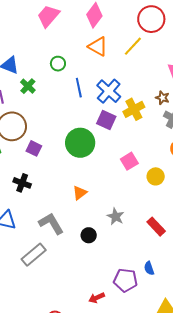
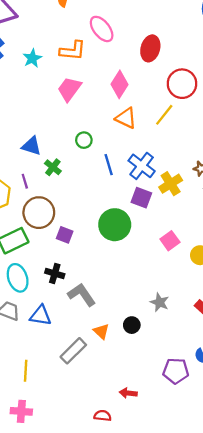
orange triangle: (80, 193) -> (101, 331), moved, turned -35
gray L-shape: (51, 223) -> (82, 295), moved
red arrow: (97, 298) -> (128, 393), moved, turned 35

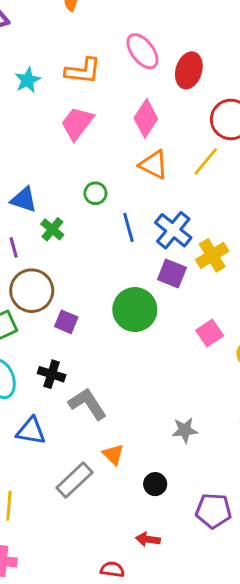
pink ellipse: (102, 29) -> (142, 51), moved
gray star: (160, 302) -> (185, 430), moved, turned -30
black circle: (132, 325) -> (155, 484), moved

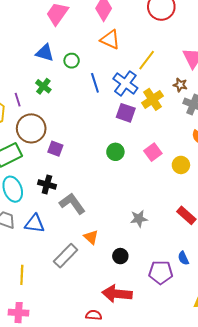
yellow line: (206, 161) -> (147, 60), moved
blue triangle: (24, 200) -> (45, 53), moved
green circle: (135, 310) -> (115, 152), moved, size x0.6
red arrow: (148, 539) -> (117, 294), size x1.8

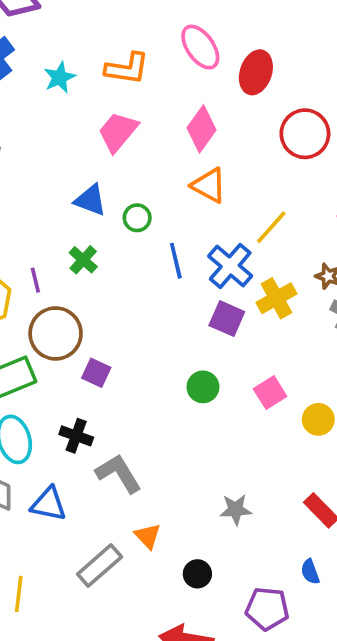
blue semicircle: (183, 258) -> (310, 572), moved

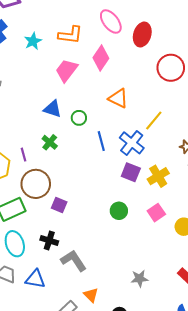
pink diamond: (202, 129) -> (101, 58), moved
yellow cross: (276, 298) -> (158, 176), moved

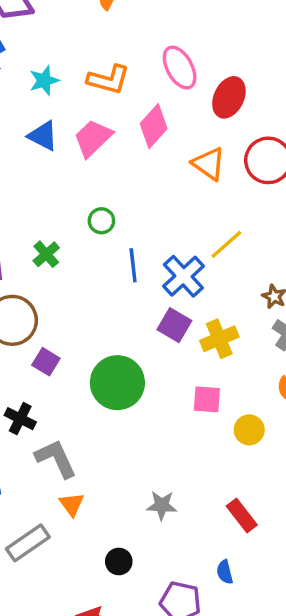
orange triangle: (118, 98) -> (209, 164), moved
blue triangle: (53, 109) -> (43, 136), moved
green circle: (119, 211) -> (117, 383), moved, size x1.8
pink square: (156, 213) -> (207, 399), turned 30
orange triangle: (91, 295) -> (72, 504), moved

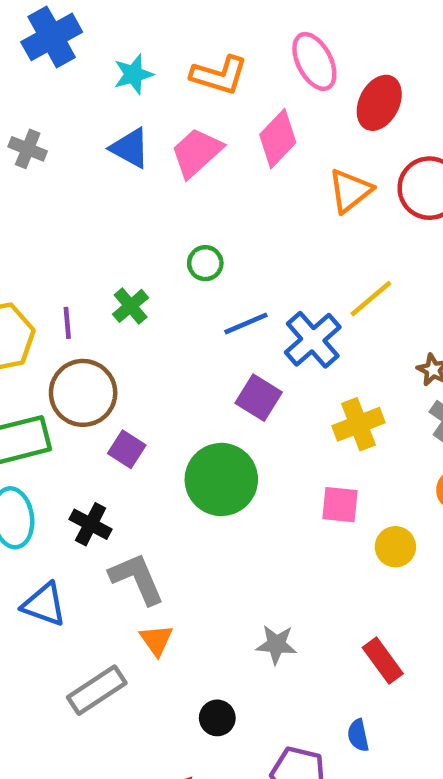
orange triangle: (209, 164) -> (350, 191), turned 45
blue line: (133, 265) -> (246, 324), turned 72
purple square: (174, 325) -> (259, 398), moved

